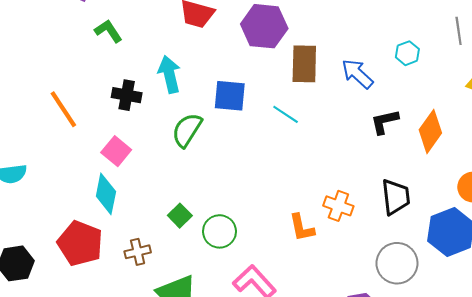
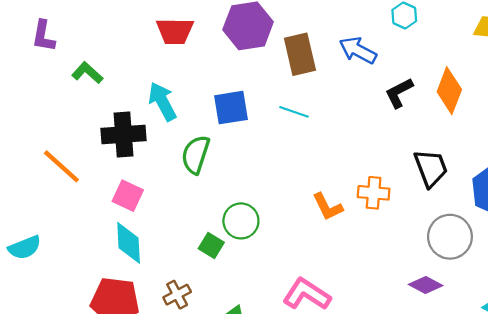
black cross: (127, 95) -> (124, 135), size x1.4
orange L-shape: (302, 228) -> (328, 207), moved
green circle: (219, 231) -> (241, 221), moved

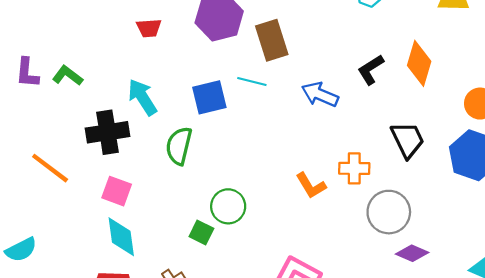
red trapezoid: (175, 31) -> (149, 28), size x0.7
purple L-shape: (43, 36) -> (27, 73), moved
blue arrow: (358, 50) -> (320, 95), moved
cyan line: (294, 112) -> (252, 81), moved
gray circle: (450, 237) -> (389, 212), moved

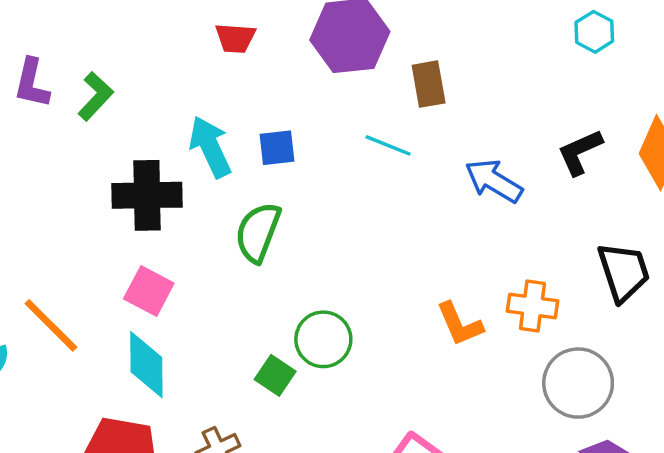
brown rectangle: (272, 40) -> (429, 84), size x0.7
green L-shape: (68, 76) -> (96, 96), turned 88
blue square: (209, 97) -> (277, 148), moved, size x0.7
orange line: (50, 168) -> (51, 325), moved

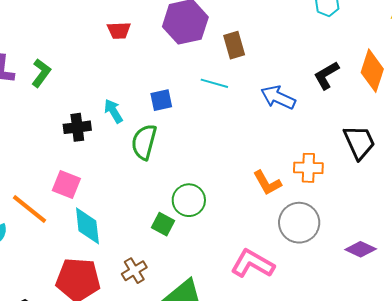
cyan arrow: (210, 147) -> (113, 111), moved, size x0.7
blue square: (277, 148) -> (161, 100), moved
black cross: (147, 195) -> (77, 127), size x0.7
pink square: (149, 291) -> (66, 184), moved
gray circle: (578, 383) -> (299, 223), moved

